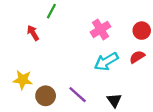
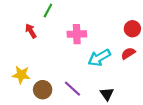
pink cross: (100, 29) -> (77, 34), moved, turned 30

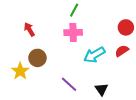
green line: (48, 11) -> (74, 10), moved
yellow star: (21, 75) -> (20, 71), turned 30
brown circle: (43, 90) -> (37, 58), moved

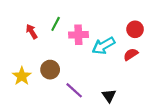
green line: (74, 10) -> (56, 24), moved
cyan arrow: (94, 55) -> (103, 46), moved
brown circle: (37, 58) -> (50, 70), moved

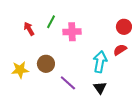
cyan arrow: (103, 46) -> (100, 62), moved, turned 130
yellow star: (22, 76) -> (20, 70), turned 30

